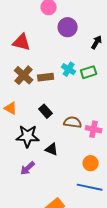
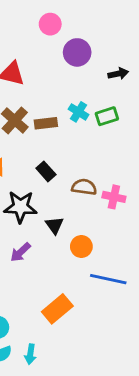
black arrow: (97, 42) -> (118, 74), turned 48
black triangle: (52, 149) -> (54, 225), turned 32
orange circle: (91, 163) -> (81, 247), moved

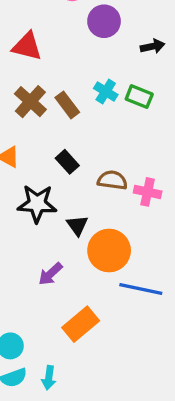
green rectangle: (107, 116) -> (139, 97), turned 40
brown rectangle: (46, 123) -> (67, 105), turned 60
orange circle: (81, 247) -> (109, 251), size x1.6
purple arrow: (20, 252) -> (50, 274), moved

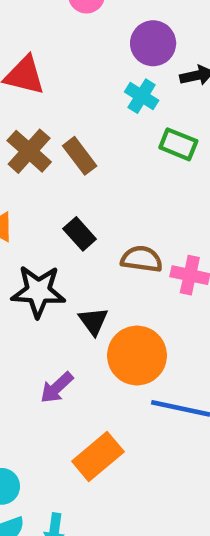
purple circle: (104, 21) -> (153, 43), moved
cyan cross: (106, 92) -> (142, 96), moved

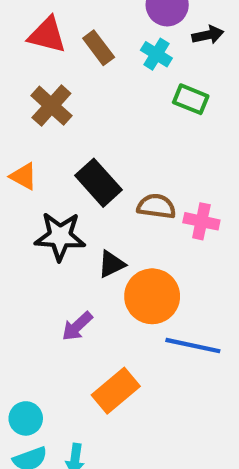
brown rectangle: (80, 156) -> (99, 48), moved
black rectangle: (80, 234) -> (99, 183), size x1.5
black triangle: (93, 321) -> (111, 264), turned 40

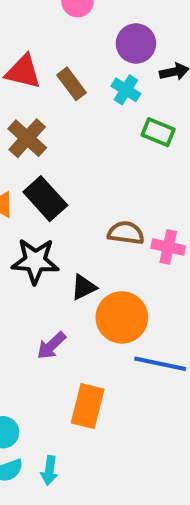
black rectangle: (99, 183) -> (45, 199), moved
orange rectangle: (116, 391) -> (88, 406), turned -36

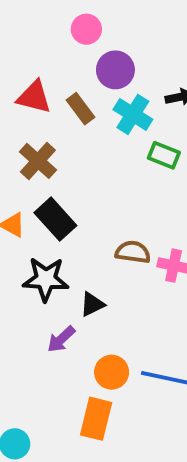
purple circle: (136, 44) -> (115, 70), moved
cyan cross: (126, 90) -> (133, 114), size x1.4
orange circle: (122, 317) -> (112, 372), moved, size x0.7
purple arrow: (51, 346) -> (61, 339), moved

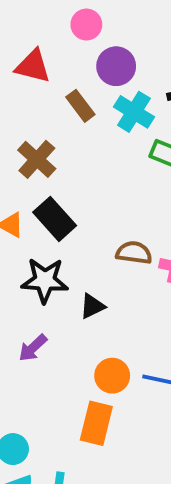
red triangle: (34, 97) -> (33, 66), moved
purple arrow: (61, 339) -> (33, 348), moved

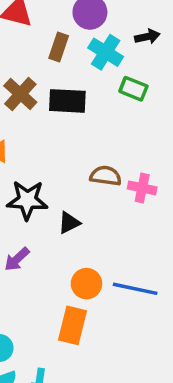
brown rectangle: (80, 106) -> (59, 47), turned 56
black rectangle: (55, 219) -> (67, 101), moved, turned -45

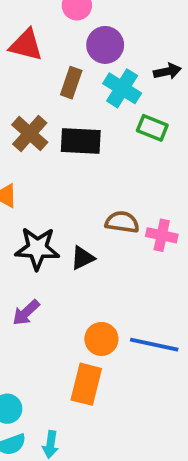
black triangle: (69, 223) -> (83, 258), moved

